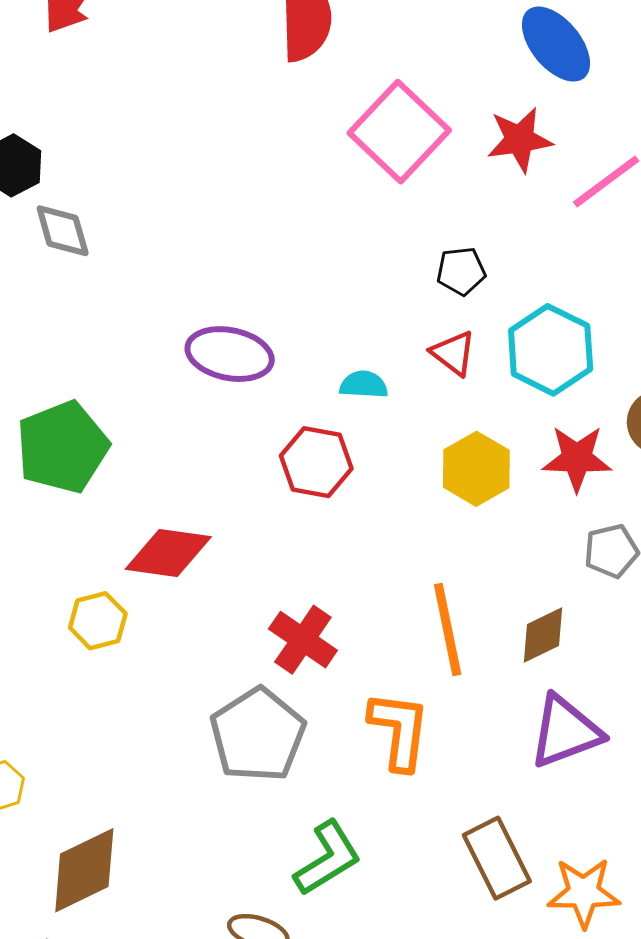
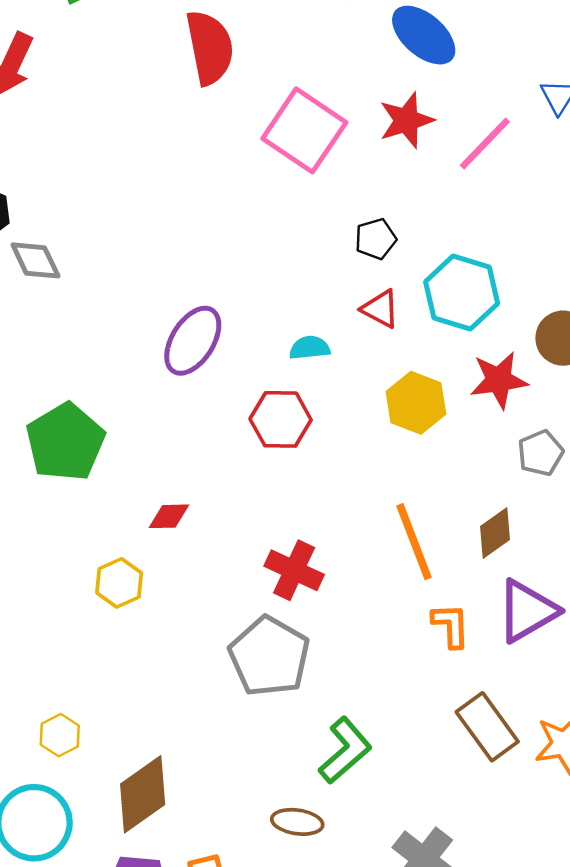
purple ellipse: (230, 354) -> (193, 341), turned -60
red diamond: (168, 553) -> (169, 516), size x0.6
orange L-shape: (399, 730) -> (451, 625), moved, size x0.7

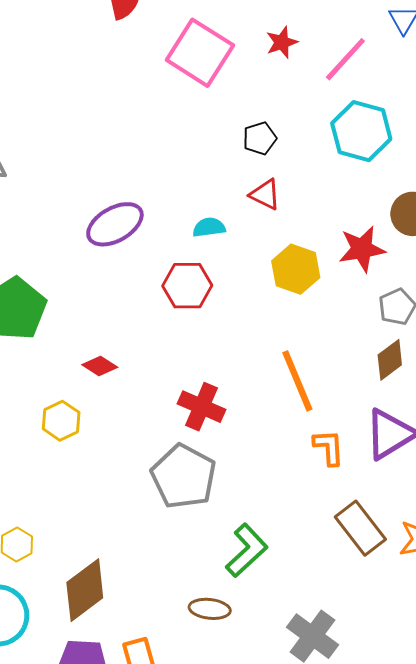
red star: (406, 120) -> (282, 42), size x0.7
cyan hexagon: (462, 293) -> (361, 131), moved
purple ellipse: (193, 341) -> (115, 224), turned 30
red diamond: (169, 516) -> (100, 366), turned 36
brown diamond: (495, 533) -> (390, 360), moved

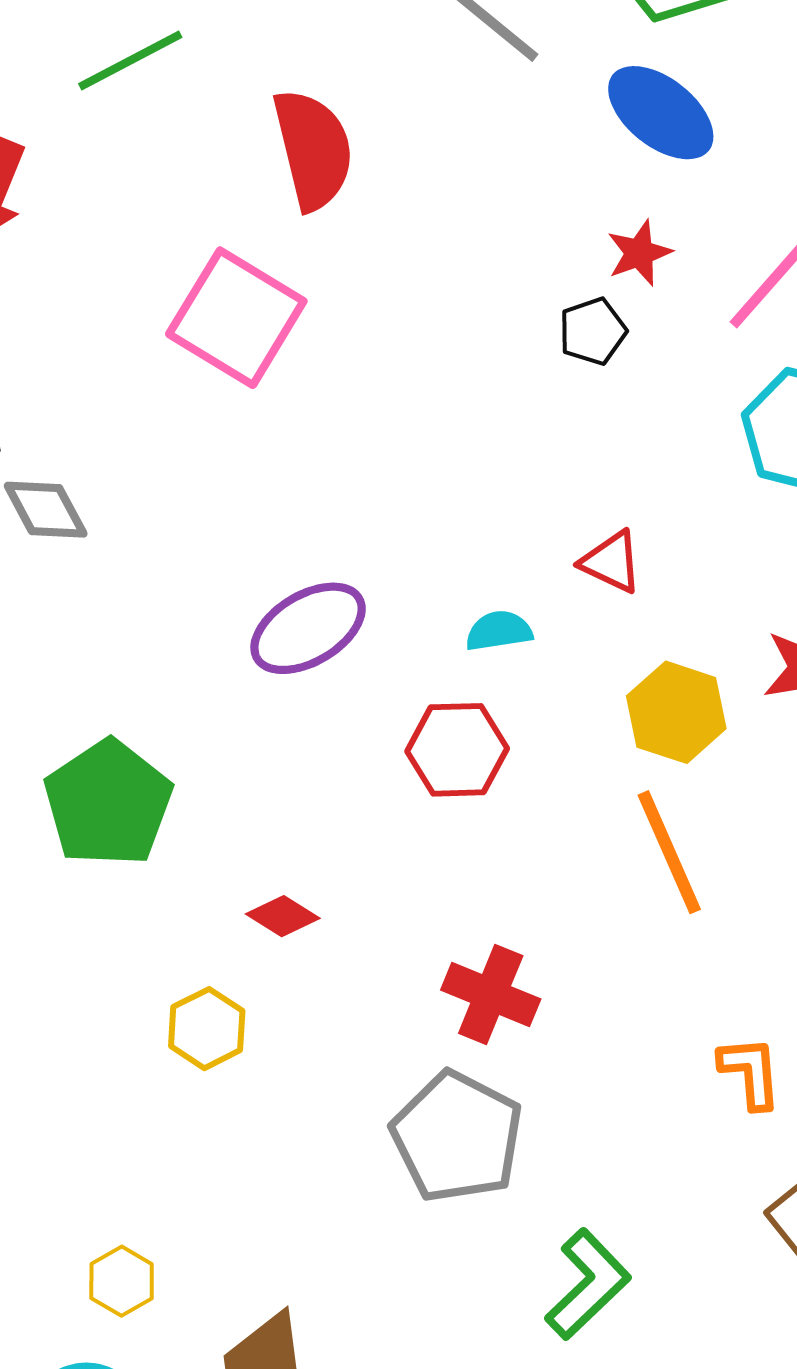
pink square: (200, 53) -> (236, 318), moved
black pentagon: (260, 138) -> (593, 331), moved
orange line: (297, 381) -> (669, 852), moved

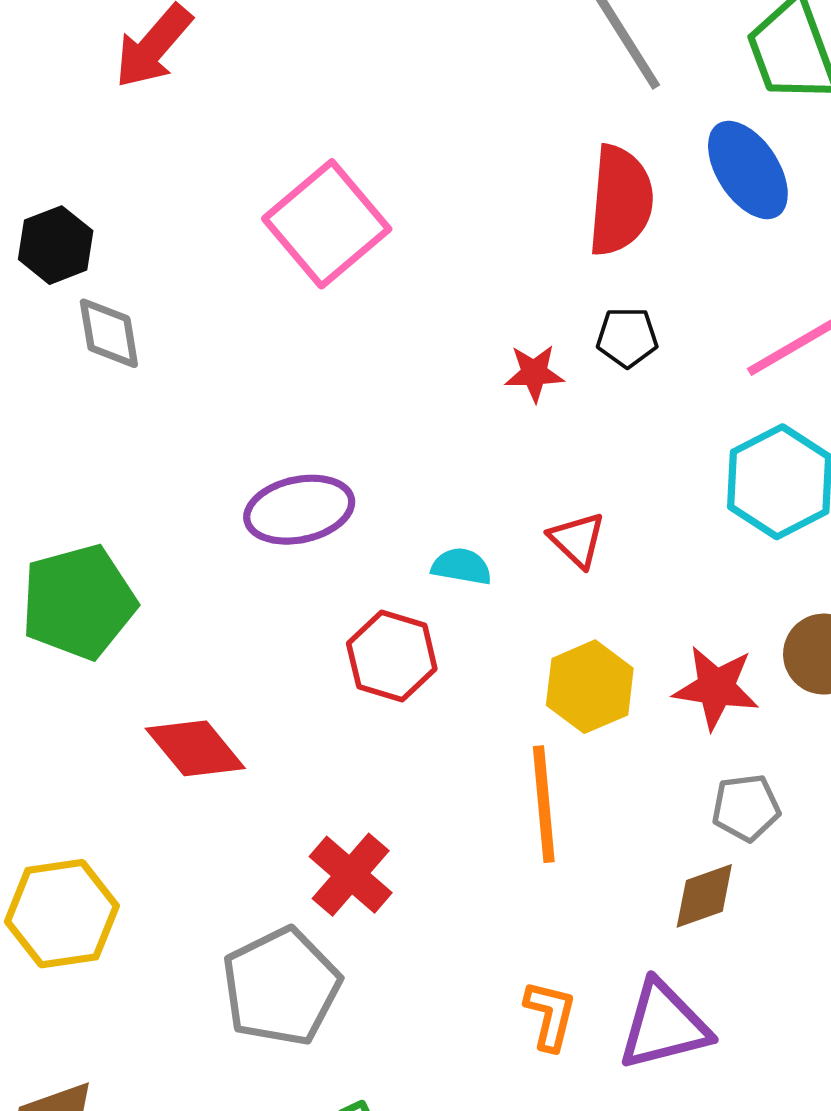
red semicircle: (313, 149) -> (620, 200), moved
red star: (639, 253) -> (534, 373), moved
red diamond: (283, 916) -> (195, 748), size x1.6
yellow hexagon: (207, 1029) -> (62, 914), moved, size x1.5

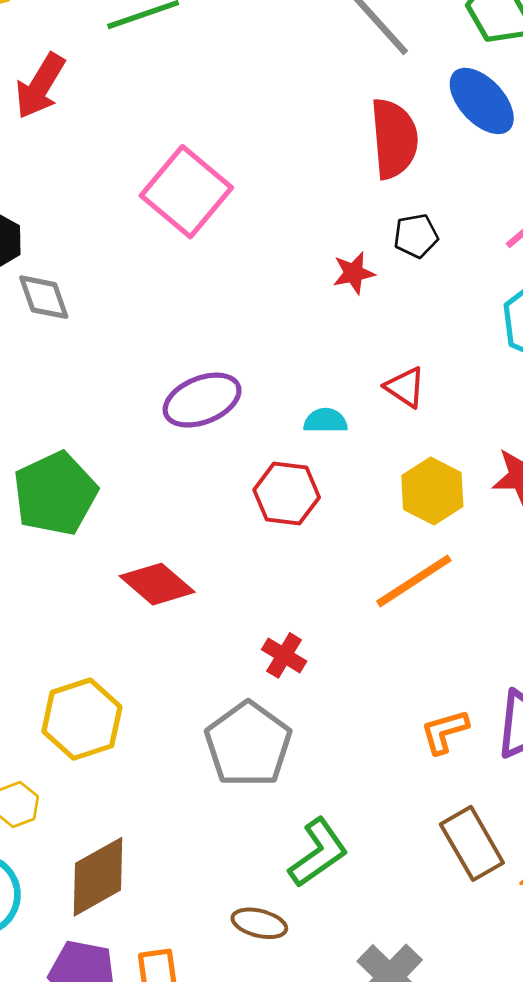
orange line: (544, 804) -> (414, 581), turned 72
red cross: (351, 875) -> (284, 655), size x0.7
orange L-shape: (550, 1015) -> (445, 732), turned -110

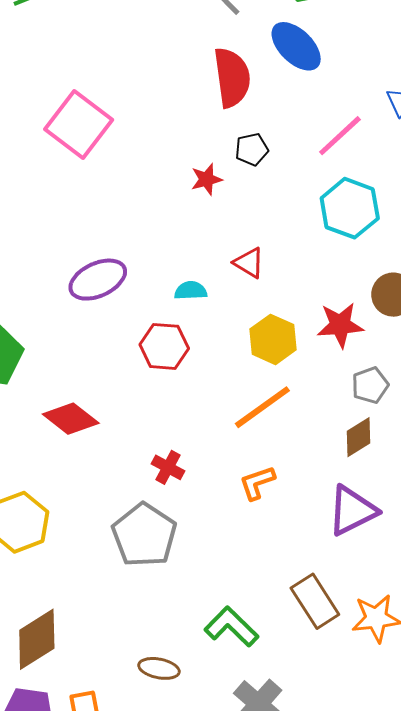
orange L-shape: (445, 732) -> (257, 483), moved
green L-shape: (318, 853) -> (231, 627), moved, turned -98

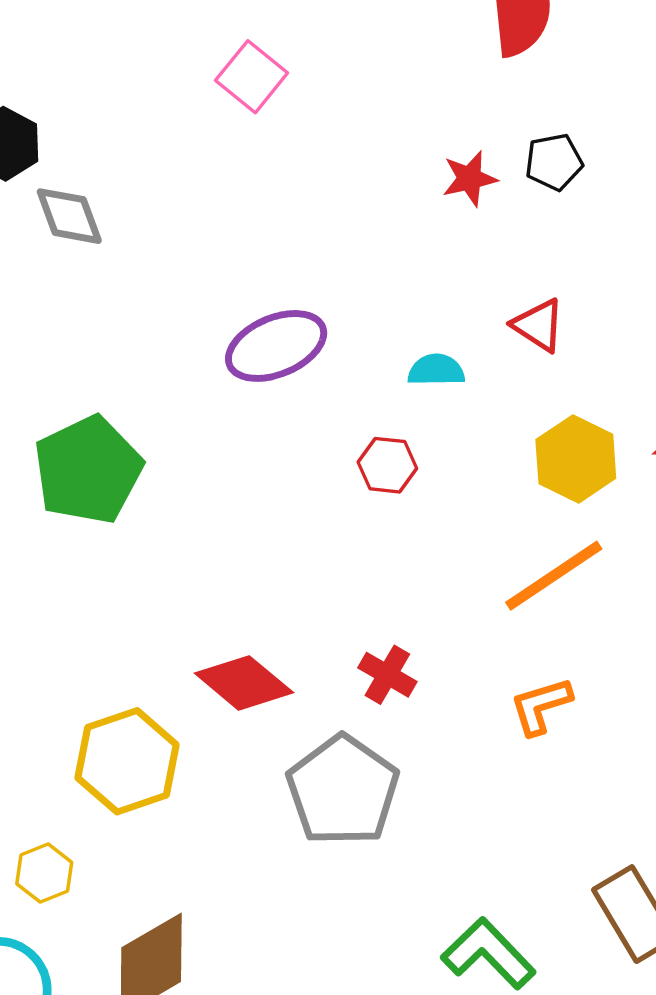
pink square: (79, 124) -> (252, 77), size x0.6
black pentagon: (252, 149) -> (554, 162), moved
red hexagon: (164, 346) -> (387, 465), size x0.7
red diamond: (71, 419) -> (244, 683), moved

